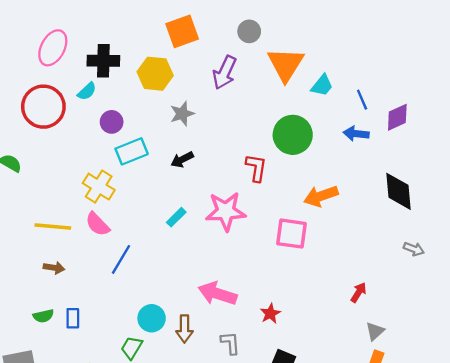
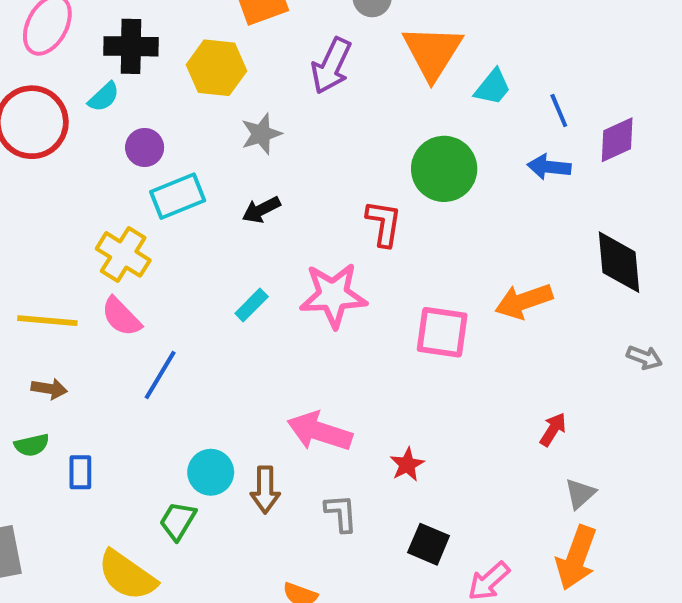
orange arrow: (321, 196) -> (524, 301), moved
green semicircle: (43, 316) -> (32, 445), moved

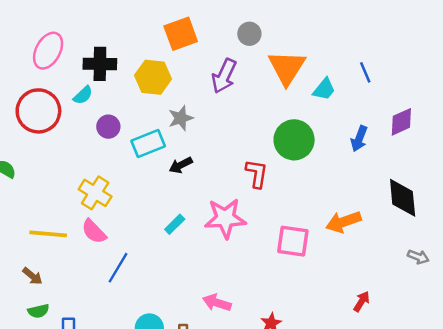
blue line: (559, 111) -> (365, 72), moved
blue arrow: (549, 167) -> (359, 139), turned -75
cyan rectangle: (178, 196) -> (148, 143), moved
brown arrow: (49, 389) -> (32, 276), moved, turned 30
pink arrow: (320, 431) -> (217, 303), size x0.7

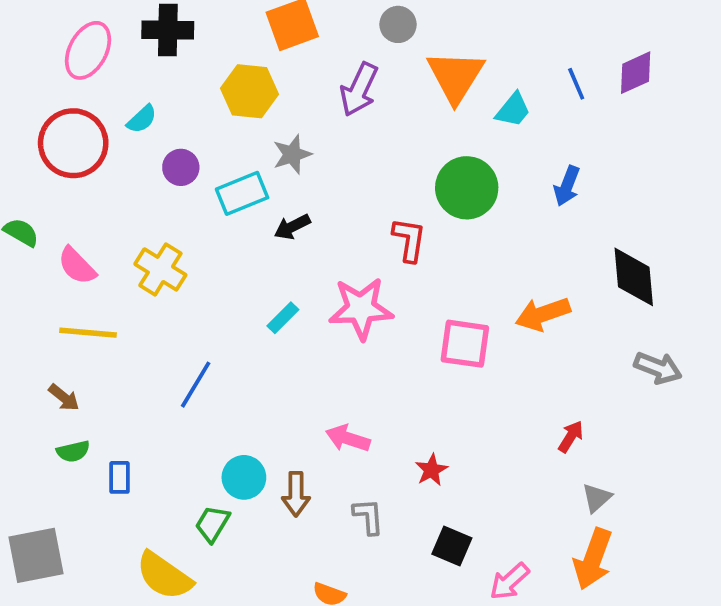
black cross: (100, 64) -> (168, 30), moved
purple diamond: (401, 122) -> (636, 73), moved
pink semicircle: (94, 231) -> (77, 266), moved
gray arrow: (418, 257) -> (658, 368), size x1.4

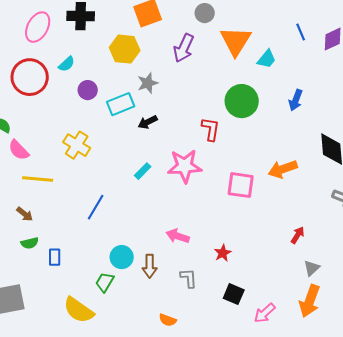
blue line: (576, 84) -> (301, 32), moved
pink semicircle: (77, 266) -> (19, 150), moved

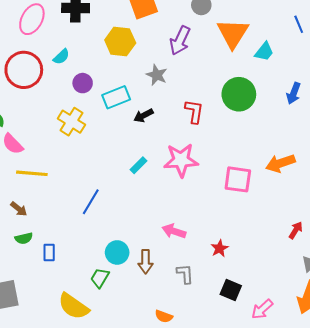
gray star: (148, 83) -> (157, 75), moved, turned -30
red L-shape: (211, 129) -> (194, 111), moved
yellow cross: (77, 145) -> (71, 122), moved

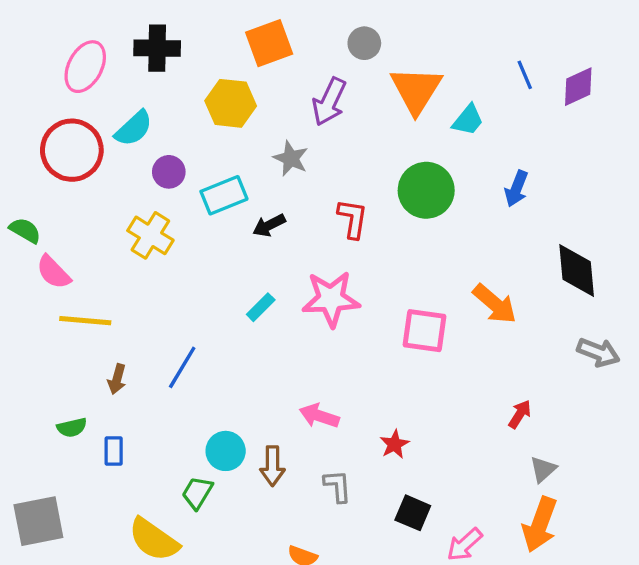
cyan semicircle: (61, 57) -> (134, 128), size x1.4
orange arrow: (280, 163) -> (495, 304), turned -120
brown arrow: (19, 209) -> (117, 379), moved, turned 66

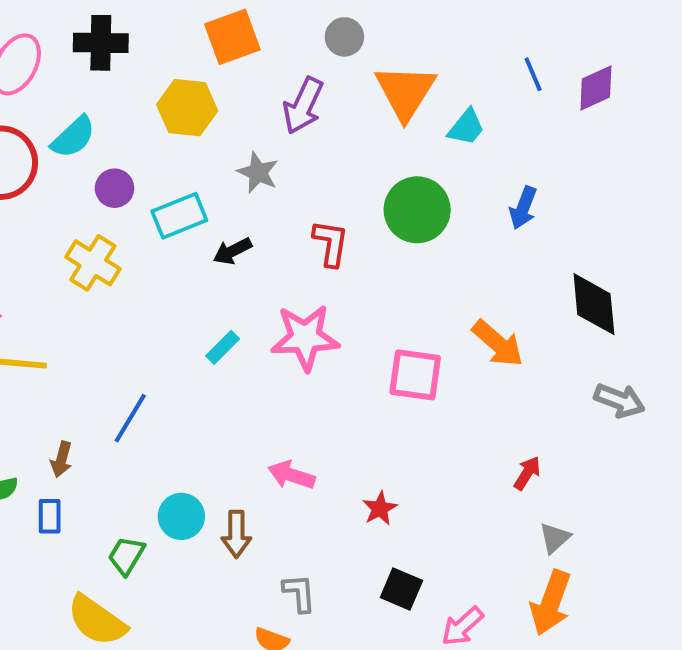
brown arrow: (117, 379) -> (61, 459), moved
gray L-shape: (338, 486) -> (299, 593), moved
green trapezoid: (197, 493) -> (126, 556), moved

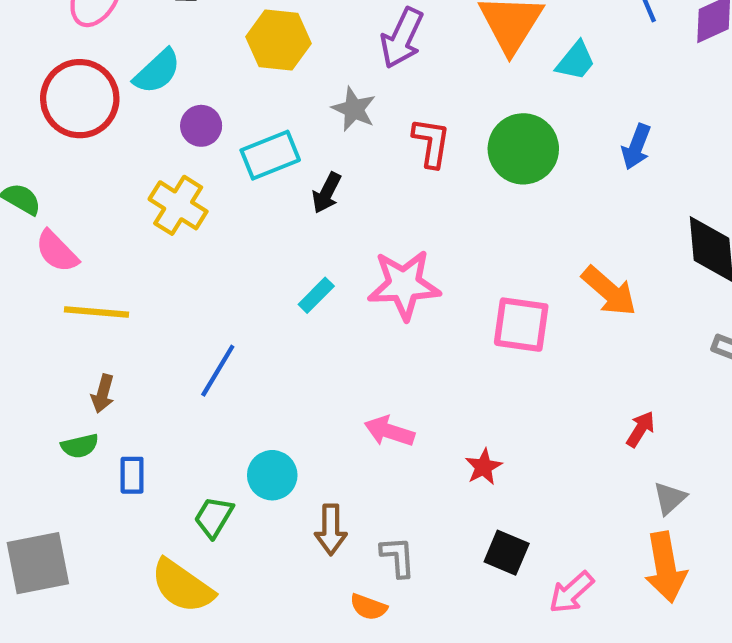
red L-shape: (331, 243) -> (431, 143), moved
black arrow: (232, 251) -> (327, 193), turned -36
brown arrow: (61, 459) -> (103, 394), moved
brown arrow: (236, 534) -> (331, 530), moved
orange arrow: (551, 603) -> (666, 567), turned -30

